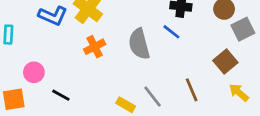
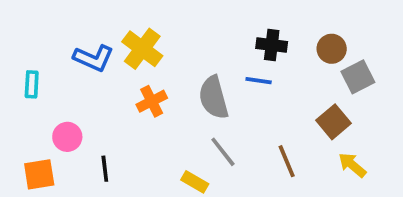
blue line: (171, 32) -> (259, 81), turned -30
black line: (61, 95) -> (105, 169), turned 54
gray line: (153, 97) -> (223, 152), moved

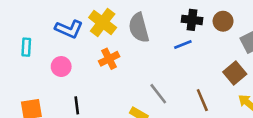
brown circle: (332, 49) -> (223, 21), moved
blue line: (259, 81) -> (183, 45), turned -30
gray semicircle: (214, 97) -> (139, 28), moved
pink circle: (67, 137) -> (61, 67), moved

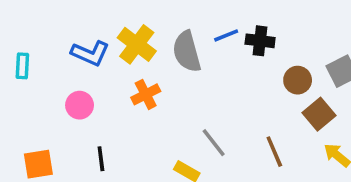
brown circle: (223, 21) -> (298, 80), moved
blue line: (183, 45) -> (226, 35), moved
cyan rectangle: (26, 47) -> (22, 66), moved

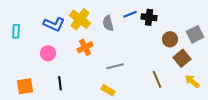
gray semicircle: (187, 52) -> (108, 23), size x0.7
gray line: (214, 143) -> (115, 66), moved, turned -66

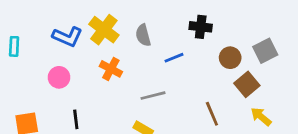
blue line: (130, 14) -> (174, 58), moved
orange cross: (85, 47) -> (111, 69), turned -35

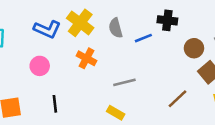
blue line: (174, 58) -> (143, 38), moved
brown line: (212, 114) -> (178, 99), turned 70

